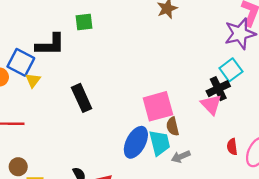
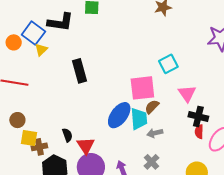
cyan square: (231, 70) -> (168, 64), moved
black cross: (218, 89) -> (198, 117), moved, turned 30
brown semicircle: (173, 126) -> (152, 107), turned 49

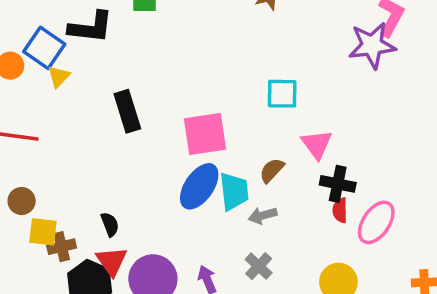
cyan square: (168, 64) -> (282, 94), turned 30
pink square: (142, 88) -> (205, 134), moved
brown semicircle: (152, 107) -> (272, 170), moved
red triangle: (86, 146) -> (112, 261), moved

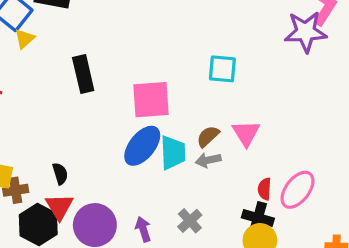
pink triangle: (317, 144) -> (246, 133), moved
black cross: (338, 184) -> (258, 218), moved
red semicircle: (340, 210) -> (265, 189), moved
gray arrow: (263, 215) -> (208, 160), moved

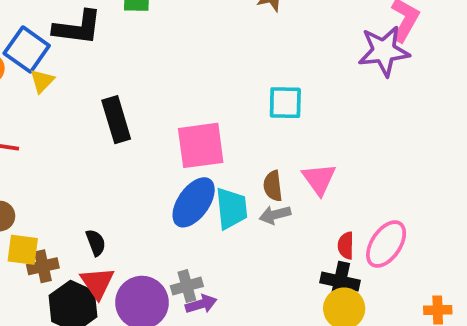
brown semicircle: (208, 136) -> (273, 186), turned -50
gray cross: (190, 221) -> (187, 286), moved, turned 30
purple arrow: (143, 229) -> (201, 304), turned 95

